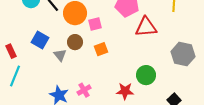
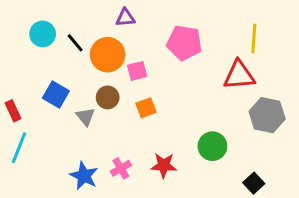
red triangle: (146, 27) -> (239, 75), moved
red star: (125, 91) -> (164, 165), moved

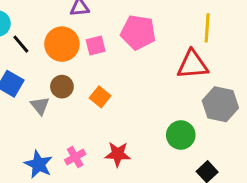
black line: (75, 43) -> (21, 44), moved
pink square: (137, 71) -> (96, 46), moved
orange square: (146, 108) -> (100, 97), turned -30
green circle: (212, 146) -> (181, 135), moved

